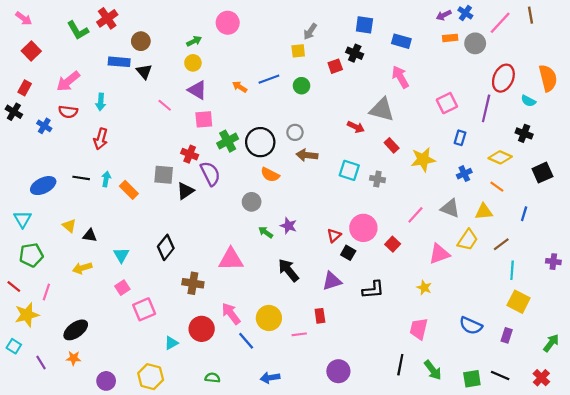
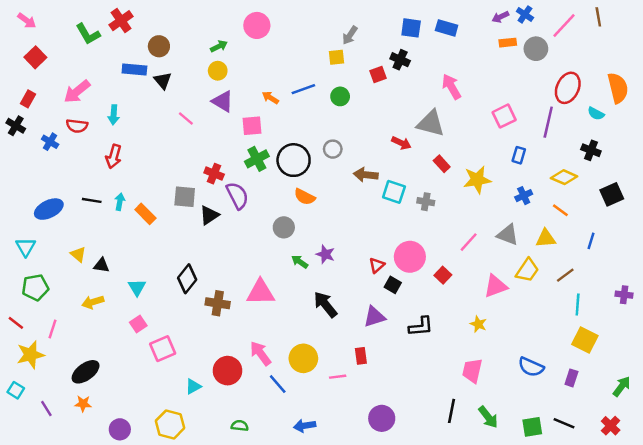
blue rectangle: (401, 41) -> (447, 28), moved
pink square: (204, 119) -> (252, 126), moved
brown arrow: (307, 155) -> (366, 175), moved
brown cross: (193, 283) -> (218, 303), moved

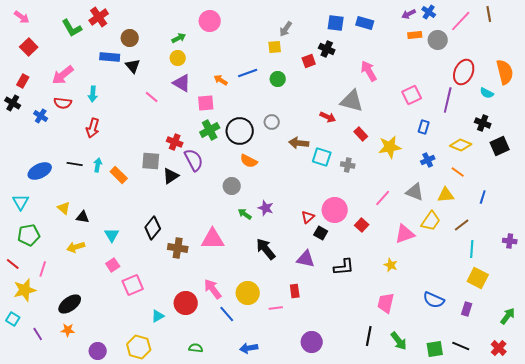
black square: (612, 194) -> (500, 146), moved
purple triangle: (374, 317) -> (306, 259), turned 30

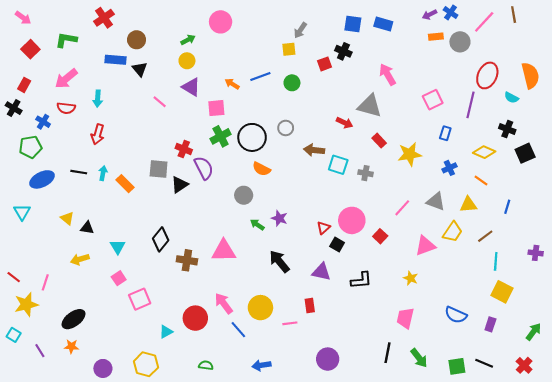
green L-shape: (72, 28) -> (66, 40), moved, turned 130
green pentagon: (29, 235) -> (30, 147), moved

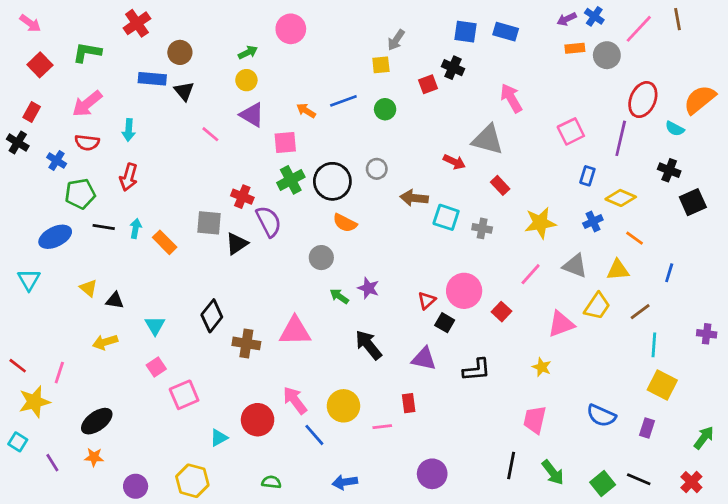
orange semicircle: (530, 75) -> (700, 100), turned -115
green pentagon: (30, 147) -> (80, 194), moved
yellow diamond: (484, 152) -> (621, 198), moved
yellow star: (410, 154) -> (540, 223), moved
green square: (457, 366) -> (603, 483), turned -30

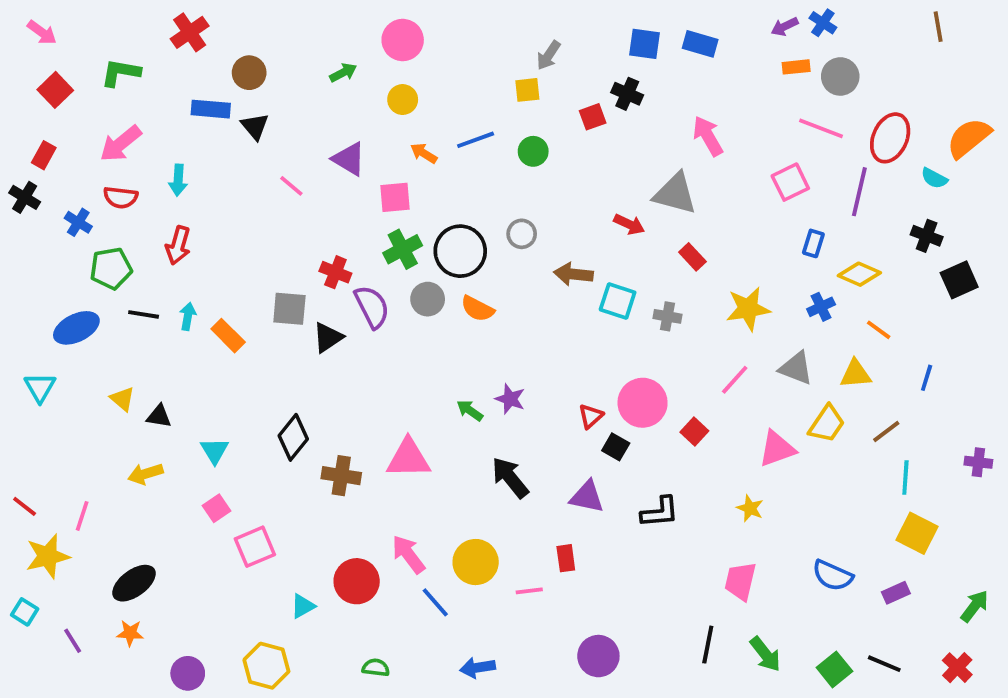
pink line: (639, 29) -> (821, 128), moved, turned 68
yellow circle: (246, 80) -> (403, 100), moved
gray circle: (321, 258) -> (428, 299), moved
purple rectangle: (647, 428) -> (896, 593), turned 48

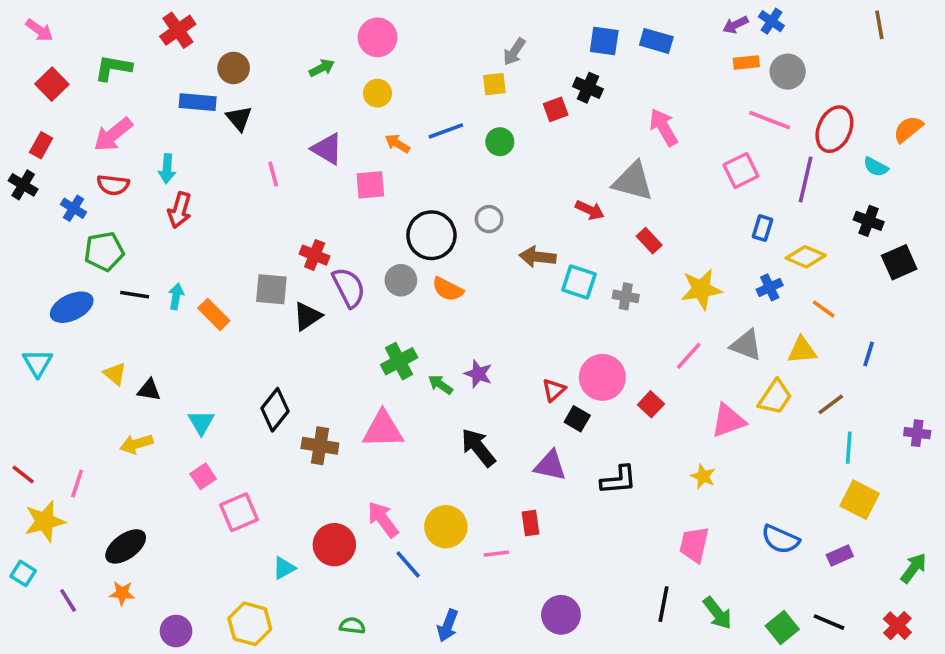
orange semicircle: (969, 138) -> (908, 129), size x0.7
pink line: (291, 186) -> (273, 174), turned 35
red arrow: (178, 245) -> (180, 210), moved
green cross: (403, 249) -> (399, 361), moved
blue arrow: (477, 668) -> (448, 626), turned -60

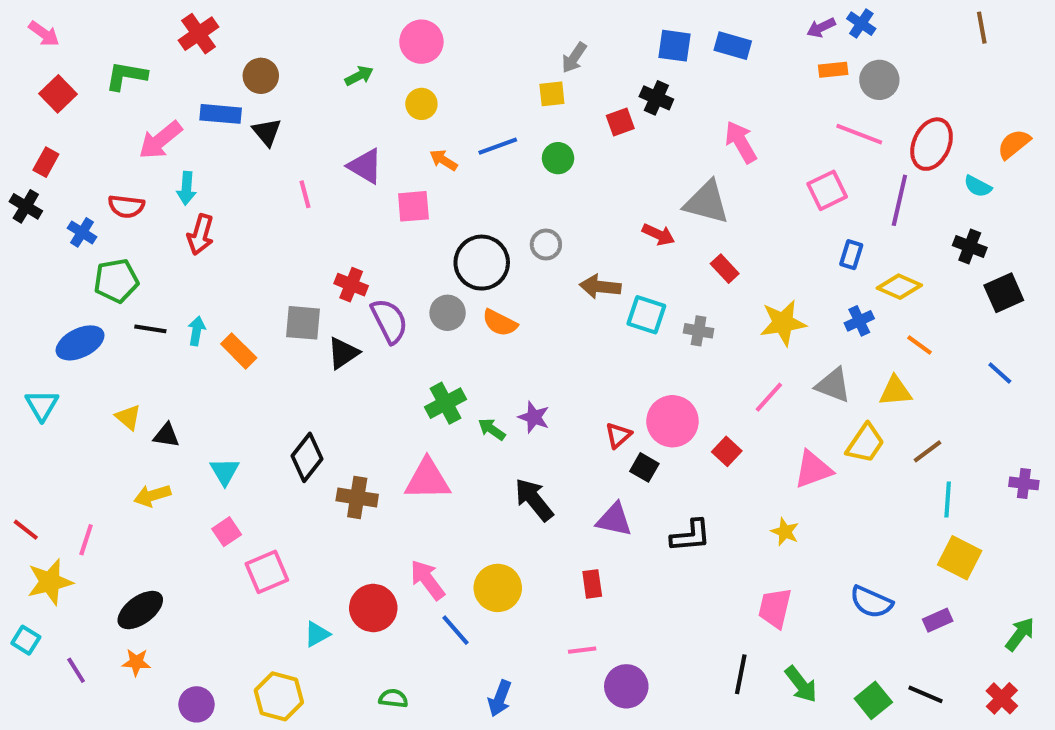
pink arrow: (113, 135) -> (160, 140), moved
blue line: (869, 354) -> (1000, 373), moved, turned -65
pink line: (496, 554) -> (582, 650), moved

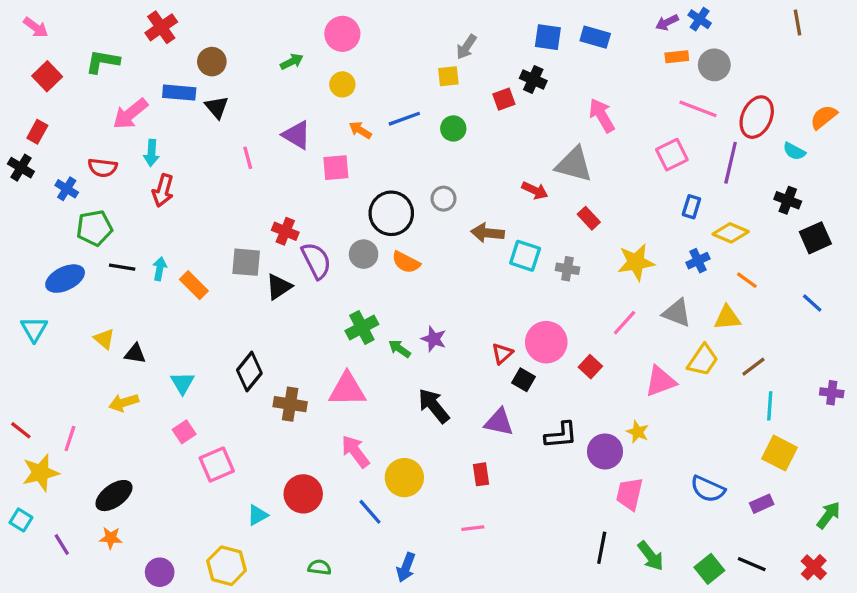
pink arrow: (427, 580) -> (355, 451), moved
purple circle: (626, 686) -> (605, 451), moved

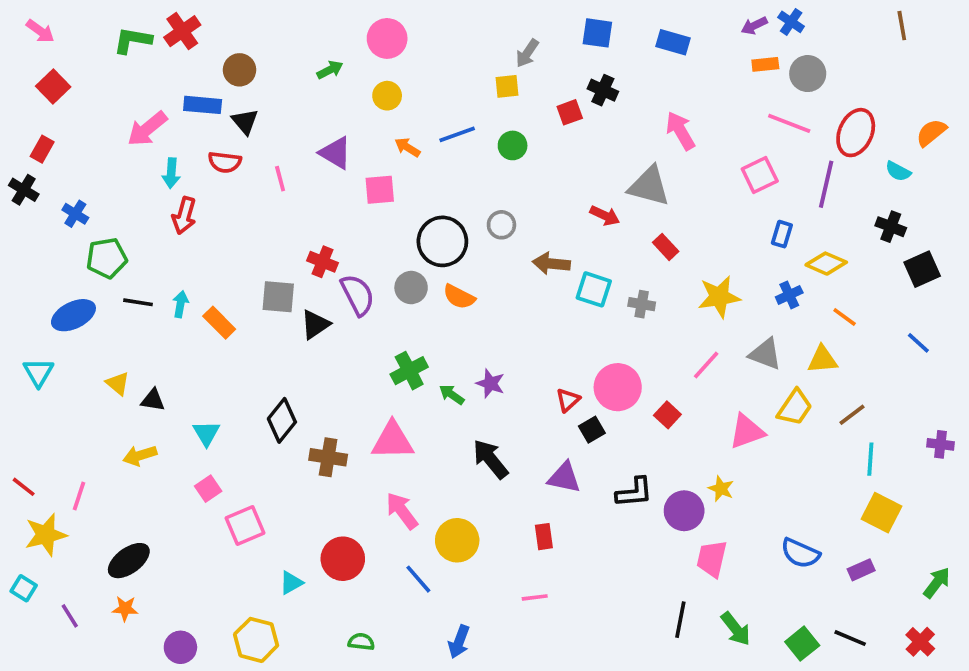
blue square: (548, 37) -> (597, 33), moved
green L-shape: (103, 62) -> (132, 40), moved
red semicircle: (103, 168) -> (225, 162), moved
black square: (523, 380) -> (592, 430), turned 30

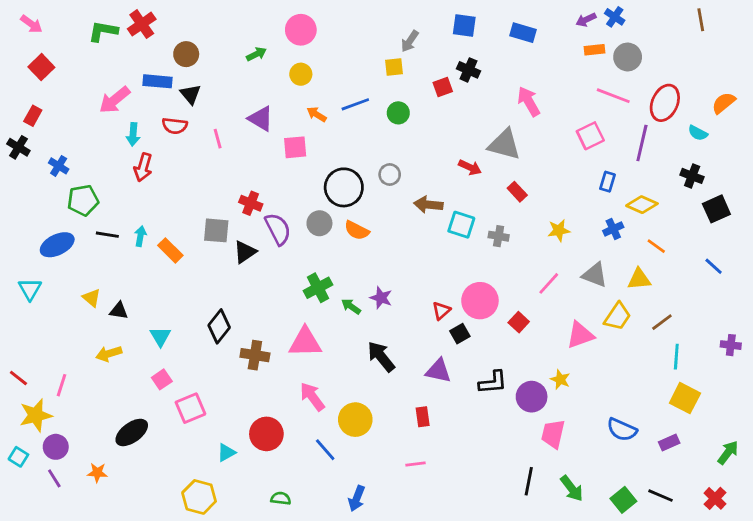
yellow star: (719, 297) -> (559, 230), size x0.7
black ellipse: (129, 561) -> (132, 432), moved
purple circle: (180, 647) -> (56, 447), moved

